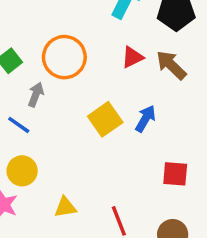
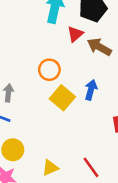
orange circle: (64, 57) -> (49, 70), moved, size x0.7
red triangle: (132, 57) -> (75, 34), moved

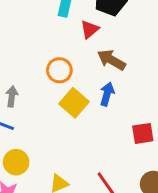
brown arrow: (99, 47) -> (111, 60), moved

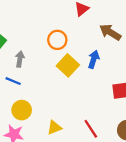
brown arrow: (111, 60) -> (110, 32), moved

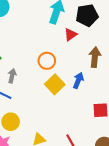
brown arrow: (110, 32) -> (95, 57), turned 60

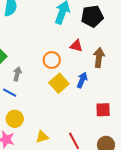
red triangle: (71, 34) -> (76, 46), moved, turned 48

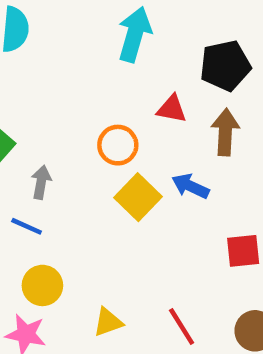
black pentagon: (92, 16) -> (225, 66), moved
blue arrow: (82, 80) -> (190, 186), turned -84

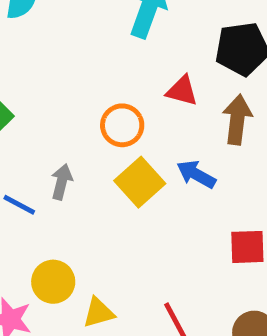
gray arrow: (41, 182) -> (62, 182), moved
yellow circle: (42, 285) -> (53, 282), moved

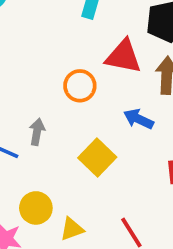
red triangle: (182, 91) -> (123, 56), size x1.5
yellow square: (140, 182) -> (97, 158), moved

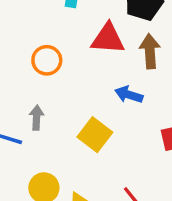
orange circle: (80, 86) -> (47, 60), moved

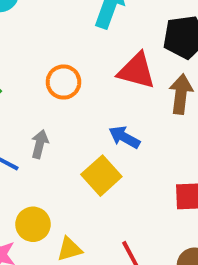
blue arrow: (129, 95) -> (124, 137), moved

